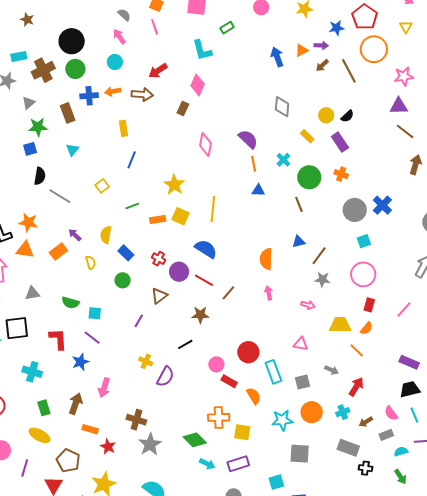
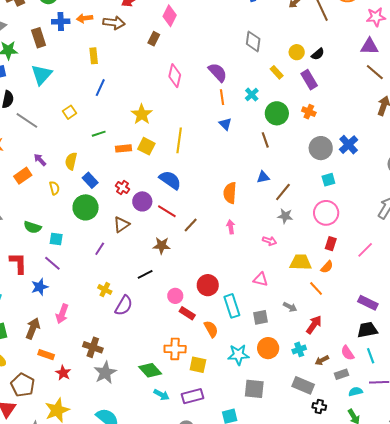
cyan triangle: (72, 150) -> (41, 75), size x1.6
blue triangle: (258, 190) -> (225, 124), turned 40
green circle: (123, 280) -> (86, 207), size x1.6

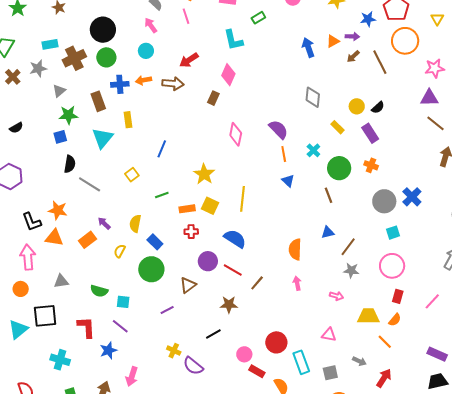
yellow rectangle: (94, 56) -> (128, 120), moved
red cross: (123, 187) -> (191, 232), moved, turned -32
yellow semicircle: (54, 188) -> (120, 251), turned -136
purple line: (100, 249) -> (167, 310), turned 32
purple semicircle: (124, 306) -> (193, 366), turned 100

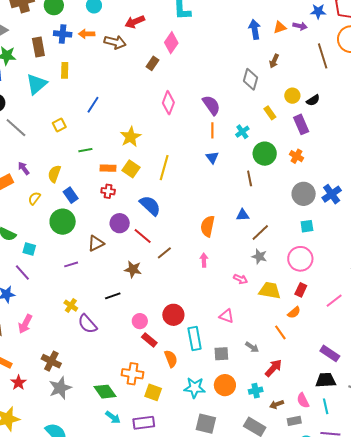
brown arrow: (353, 56) -> (274, 61), moved, turned -32
yellow trapezoid: (368, 316) -> (270, 290), moved

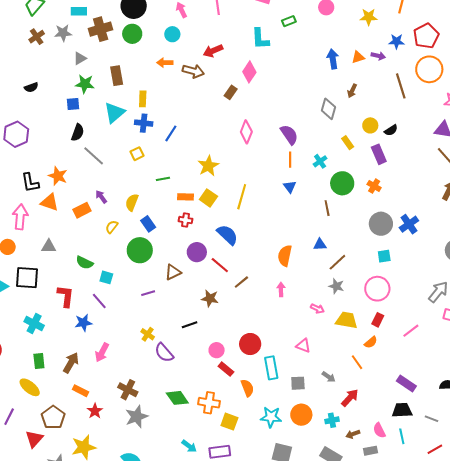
blue cross: (63, 34) -> (144, 123), moved
green diamond: (105, 392) -> (177, 398), moved

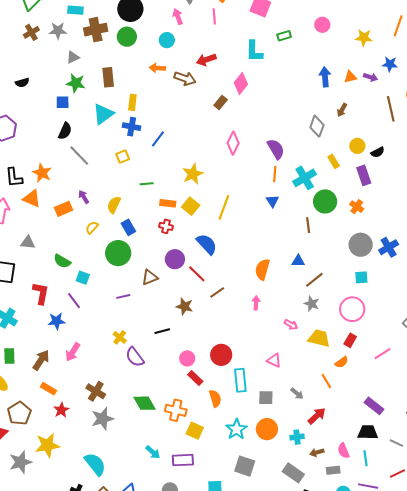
cyan cross: (320, 161) -> (305, 178), size x1.6
cyan star: (271, 417) -> (237, 429), turned 30

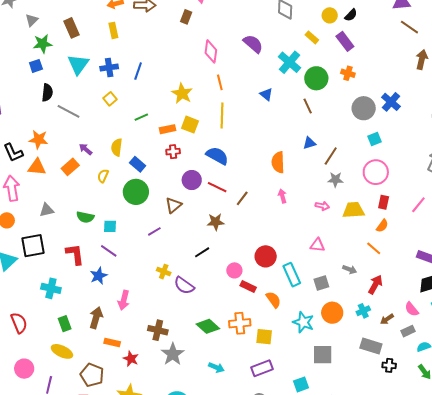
yellow rectangle: (132, 102) -> (113, 30), moved
orange line: (275, 174) -> (220, 82), moved
cyan arrow: (153, 452) -> (216, 367), moved

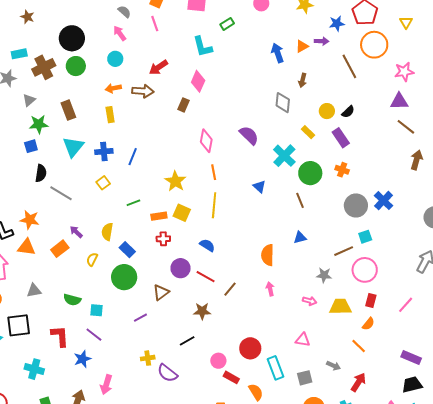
blue semicircle: (217, 156) -> (207, 245), size x0.7
brown line: (331, 156) -> (344, 251), moved, turned 30
yellow cross: (164, 272) -> (148, 358), turned -32

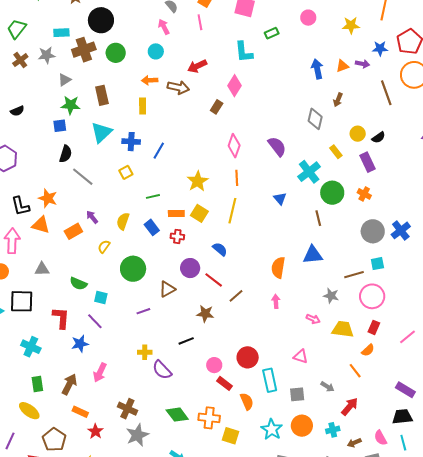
black circle: (72, 38) -> (101, 20), moved
blue triangle: (300, 238) -> (313, 255), size x1.5
blue rectangle: (127, 250) -> (152, 227), moved

